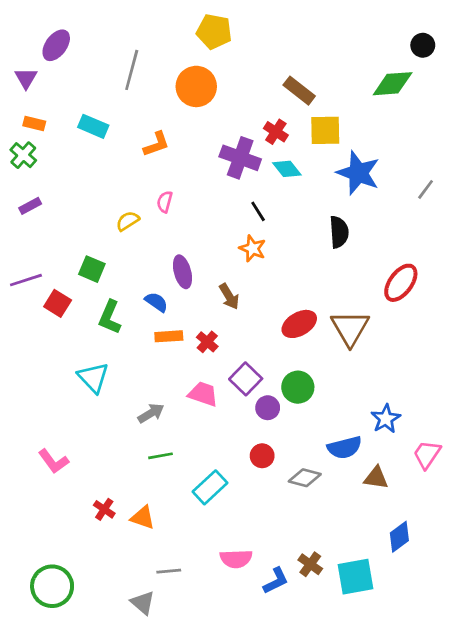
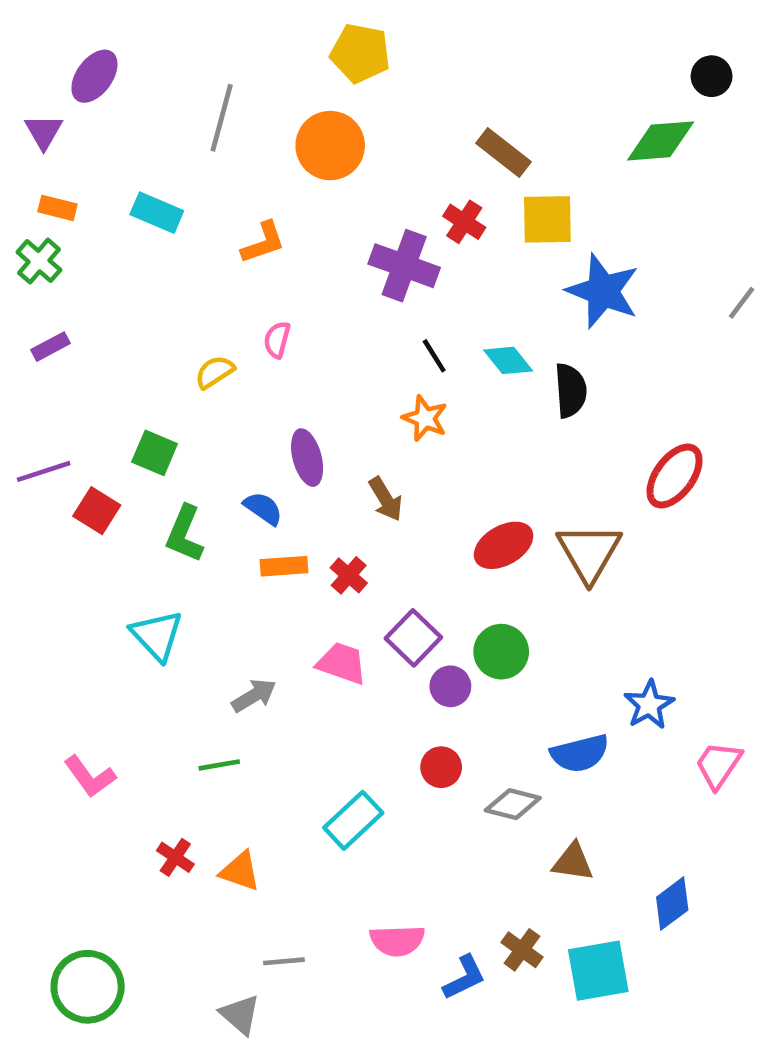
cyan diamond: (287, 169) -> (508, 360), moved
gray line: (426, 189) -> (742, 303), moved
green line: (161, 456) -> (219, 765), moved
brown triangle: (376, 478) -> (573, 862), moved

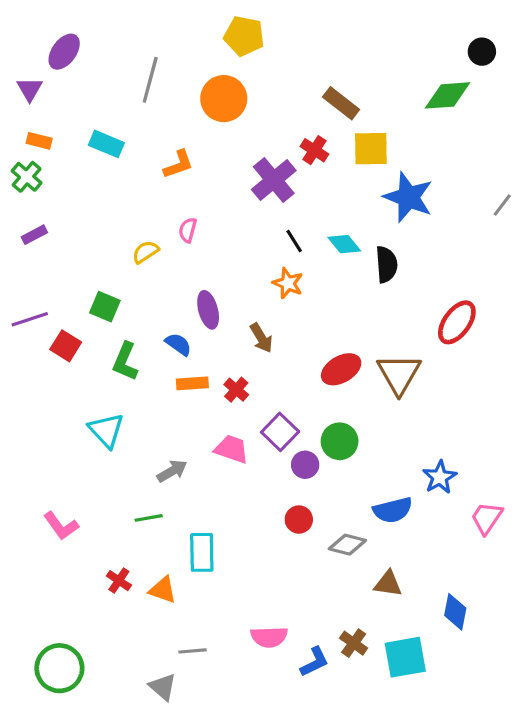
purple cross: (404, 266) -> (274, 180), turned 30
cyan rectangle: (353, 820) -> (202, 552), moved, turned -48
blue diamond: (672, 904) -> (455, 612), turned -42

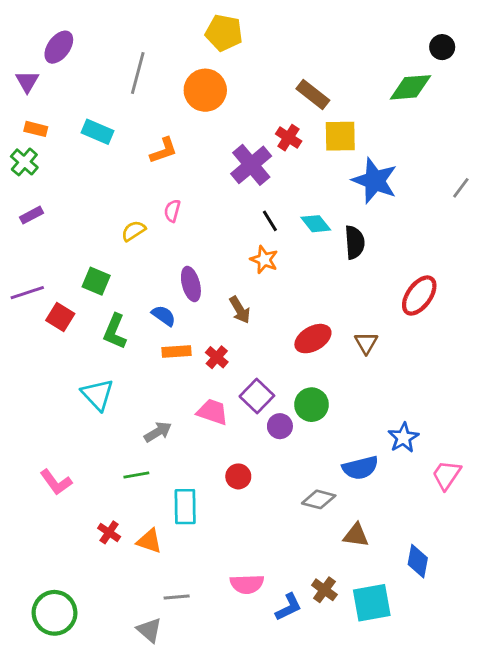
brown triangle: (399, 374) -> (366, 343), size x0.6
red circle: (299, 520) -> (238, 476), moved

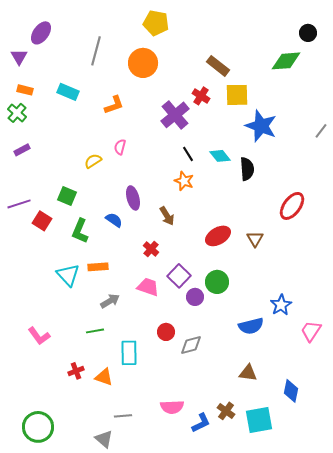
orange rectangle: (177, 351) -> (98, 267), moved
gray diamond: (319, 499) -> (191, 345), moved, turned -30
red cross: (109, 532) -> (76, 371), turned 35

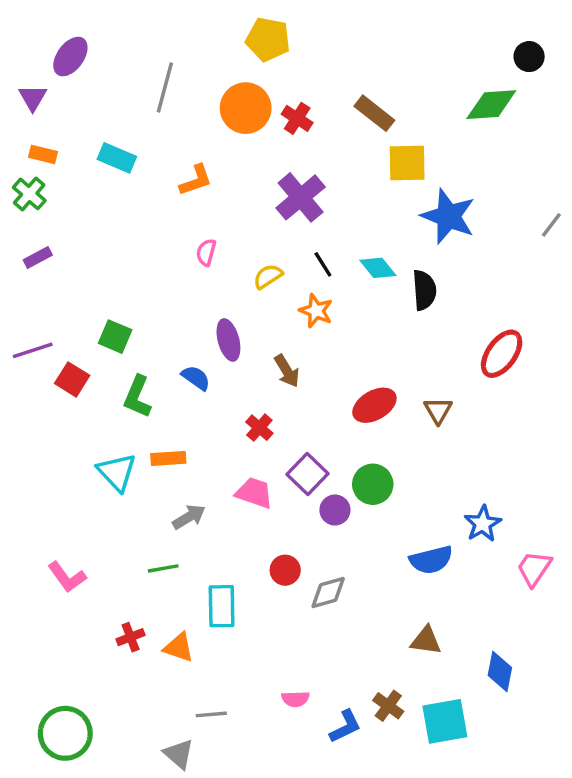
red cross: (201, 96) -> (297, 118), moved
yellow semicircle: (93, 161) -> (268, 276), moved
pink semicircle: (172, 407) -> (295, 699), size x0.7

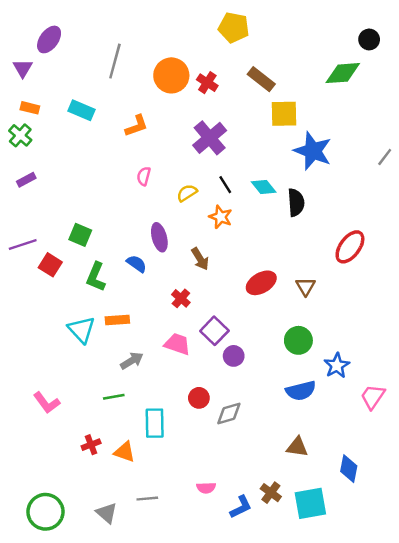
yellow pentagon: (268, 39) -> (234, 28), moved
green circle: (373, 484) -> (298, 340), moved
gray triangle: (179, 754) -> (107, 513), moved

